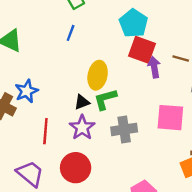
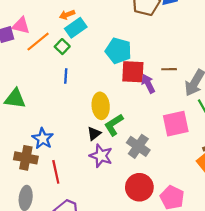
gray cross: (124, 129) -> (138, 146), turned -30
red line: (45, 131) -> (56, 172), moved
red circle: (76, 168) -> (139, 187), moved

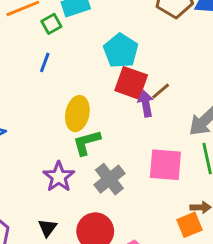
brown line: (169, 69) -> (161, 91), moved, turned -56
black triangle: (94, 134) -> (48, 228), moved, turned -32

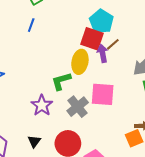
cyan pentagon: (121, 51) -> (101, 21), moved
yellow ellipse: (77, 114) -> (80, 62), moved
pink square: (165, 165) -> (103, 94), moved

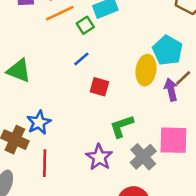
blue line: (31, 25) -> (81, 59), turned 32
red square: (92, 39) -> (99, 87), moved, size x0.7
yellow ellipse: (80, 62) -> (146, 70), moved

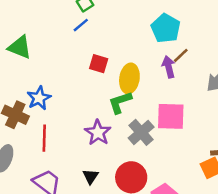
blue line: (81, 59) -> (81, 25), moved
yellow ellipse: (146, 70) -> (129, 78), moved

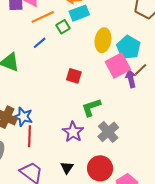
blue line: (81, 25) -> (40, 43), moved
yellow ellipse: (129, 78) -> (103, 40), moved
blue star: (39, 98) -> (23, 117), moved, turned -30
pink square: (171, 116) -> (118, 66), moved, turned -30

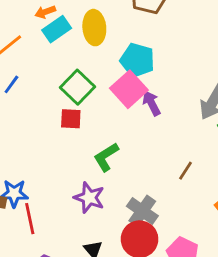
green square: (63, 27) -> (78, 87), moved, size x1.6
yellow ellipse: (103, 40) -> (94, 28), moved
brown line: (141, 70) -> (186, 171), moved
gray cross: (108, 132) -> (142, 211), moved

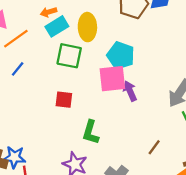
green square: (78, 87) -> (69, 56), moved, turned -36
pink square: (129, 89) -> (112, 79), turned 32
green L-shape: (106, 157) -> (91, 132), turned -45

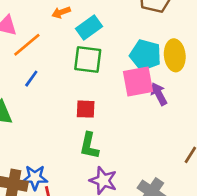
cyan rectangle: (57, 26) -> (89, 27), moved
yellow ellipse: (87, 27) -> (175, 55), moved
green L-shape: (91, 132) -> (89, 146), moved

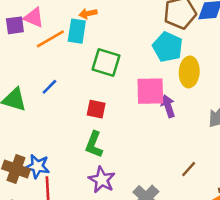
cyan rectangle: (89, 27) -> (77, 31), moved, turned -55
cyan pentagon: (145, 55) -> (168, 47), moved
blue line: (31, 79) -> (49, 87), moved

